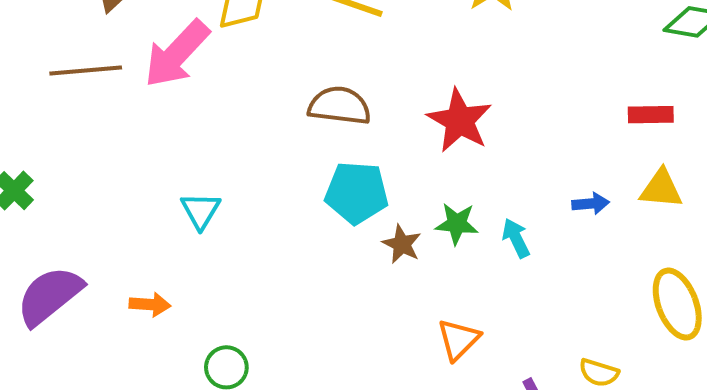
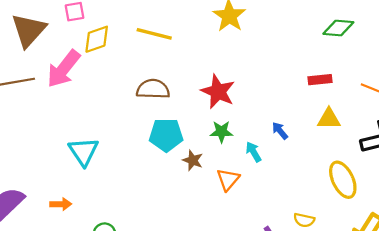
blue arrow: (591, 204) -> (280, 131), moved, turned -120
cyan triangle: (201, 210) -> (83, 152), size x1.4
green star: (457, 224) -> (221, 132), moved
orange triangle: (458, 339) -> (228, 179), moved

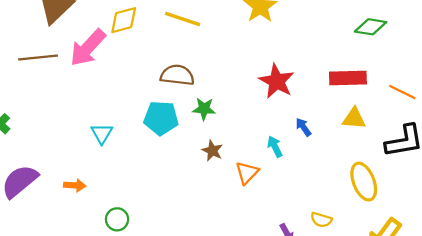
red rectangle: (320, 80) -> (348, 78), size x1.5
red star: (218, 92) -> (277, 81), moved
green star: (221, 132) -> (204, 109), moved
cyan pentagon: (166, 135) -> (161, 118), moved
cyan triangle: (83, 152) -> (102, 134), size x0.7

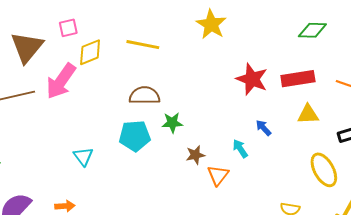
red star: (277, 81) -> (252, 79), moved
brown star: (212, 151) -> (195, 155), moved, turned -30

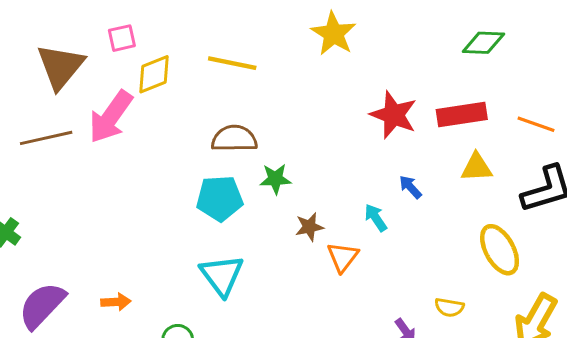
cyan triangle: (83, 156) -> (222, 275), moved, size x1.5

